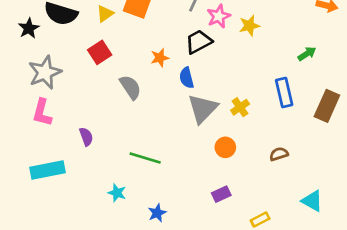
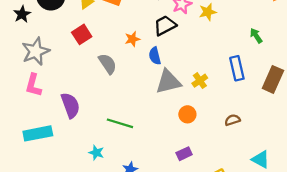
green arrow: (307, 54) -> (256, 36), turned -91
gray triangle: (203, 109) -> (168, 82), turned 32
purple semicircle: (86, 137) -> (70, 105), size x1.6

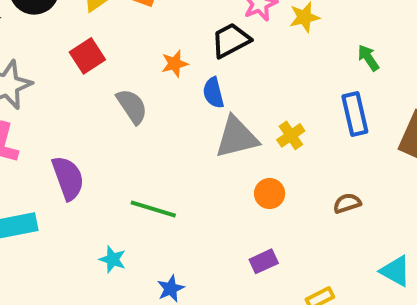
green arrow: (256, 36) -> (368, 58), moved

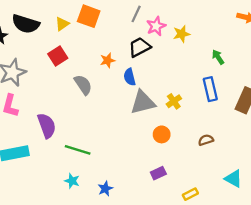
green line: (153, 209) -> (78, 150), moved
cyan star: (113, 259) -> (72, 181), moved

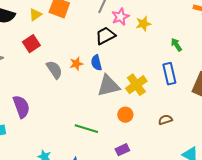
orange star: (107, 60) -> (76, 64), moved
yellow cross: (174, 101) -> (136, 85), size x1.5
green line: (78, 150) -> (86, 129), moved

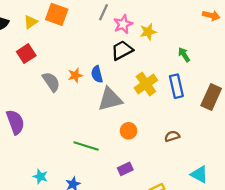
black trapezoid: (105, 36) -> (122, 50), moved
yellow cross: (136, 85) -> (146, 84), moved

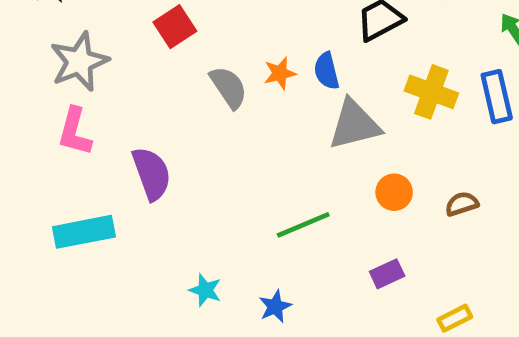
yellow cross: (146, 84) -> (431, 92), turned -35
brown semicircle: (172, 136) -> (462, 204), moved
green line: (86, 146) -> (303, 225), turned -40

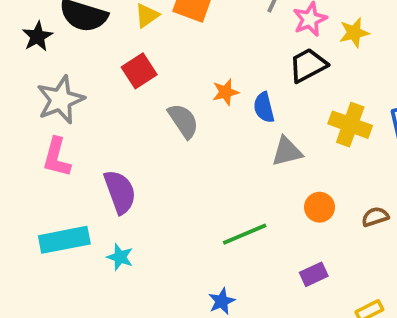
orange star: (280, 73) -> (225, 92), moved
gray triangle: (354, 125) -> (287, 152), size x0.7
cyan star: (205, 290) -> (120, 257), moved

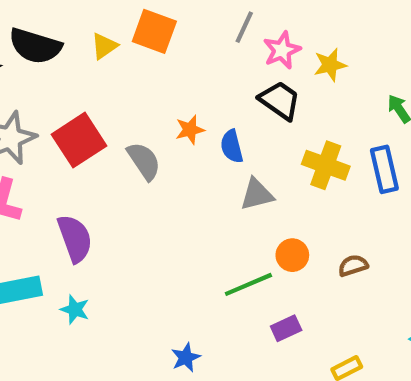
black trapezoid: (308, 65) -> (280, 100), turned 63
red square: (139, 71) -> (79, 140), moved, size x1.4
green line: (245, 234) -> (248, 284), moved

